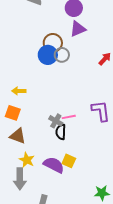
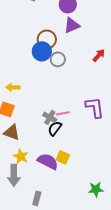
gray circle: (62, 55) -> (58, 59), moved
black semicircle: (61, 132) -> (55, 128), turned 35

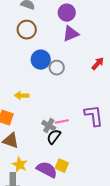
brown circle: (47, 39) -> (27, 30), moved
yellow arrow: (13, 87) -> (22, 96), moved

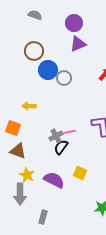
brown circle: (27, 30) -> (34, 51), moved
gray cross: (49, 126) -> (56, 136), turned 32
yellow square: (62, 166) -> (80, 173), moved

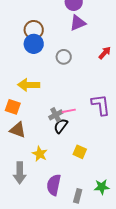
blue circle: (48, 70) -> (34, 44), moved
yellow arrow: (29, 106) -> (29, 85), size x1.5
yellow star: (27, 175) -> (40, 154), moved
purple semicircle: (54, 180) -> (54, 185), moved, turned -105
gray rectangle: (43, 217) -> (78, 196), moved

